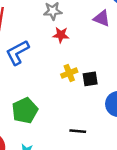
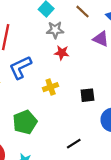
yellow cross: (69, 73) -> (51, 87), moved
black line: (78, 131) -> (74, 144), turned -40

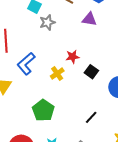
red star: (62, 53) -> (73, 57), moved
black square: (87, 95) -> (91, 72), turned -32

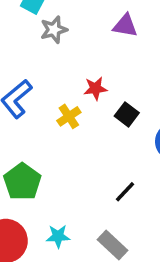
green pentagon: (43, 110) -> (22, 182), moved

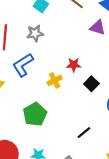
gray star: (54, 30) -> (35, 33), moved
green pentagon: (22, 182) -> (35, 114), moved

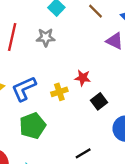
blue L-shape: (23, 65) -> (24, 89), moved

